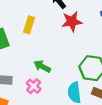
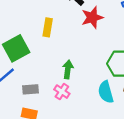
green arrow: (42, 66) -> (68, 69), turned 77

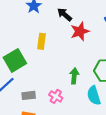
green arrow: (68, 69) -> (74, 76), moved

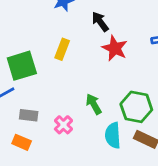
red star: (80, 31) -> (115, 48), turned 30
green arrow: (74, 76) -> (94, 104), turned -49

